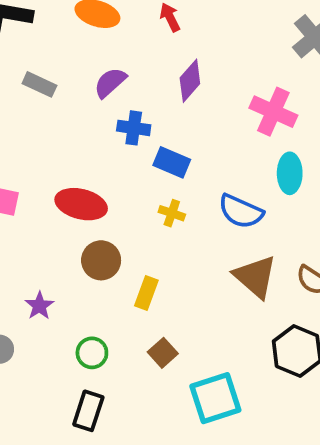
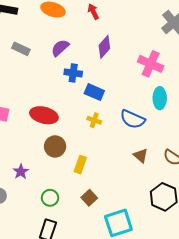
brown triangle: (255, 277) -> (141, 156), size x0.6

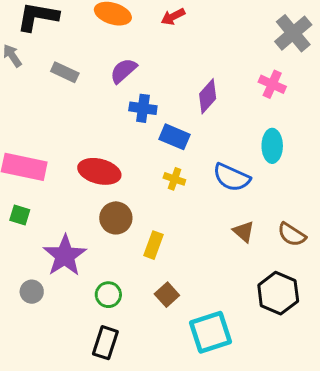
red arrow: (93, 12) -> (173, 17), turned -91
purple diamond: (104, 47) -> (208, 96), moved
pink cross: (151, 64) -> (272, 84), moved, size x0.7
purple star: (21, 172) -> (65, 256), size x1.8

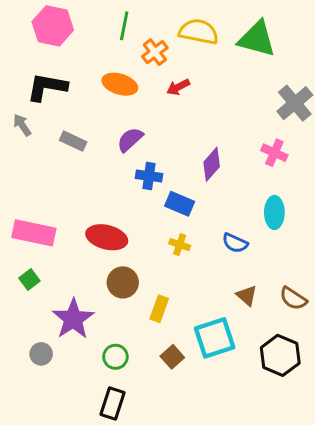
blue semicircle: (232, 177) -> (235, 243), size x0.7
green square: (20, 215) -> (29, 280), turned 36
cyan square: (211, 332) -> (215, 338), moved

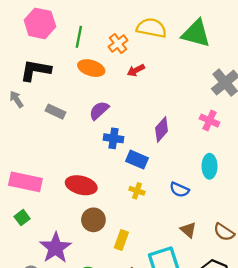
green line: (124, 26) -> (79, 37), moved

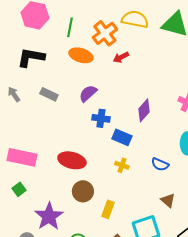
orange cross: (118, 44) -> (105, 33), size x1.4
gray arrow: (16, 99) -> (14, 94), moved

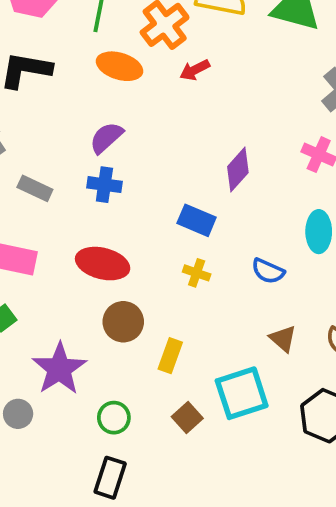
purple semicircle: (88, 93) -> (106, 138), moved
gray rectangle: (49, 94) -> (35, 188), moved
blue cross: (101, 118) -> (104, 185), moved

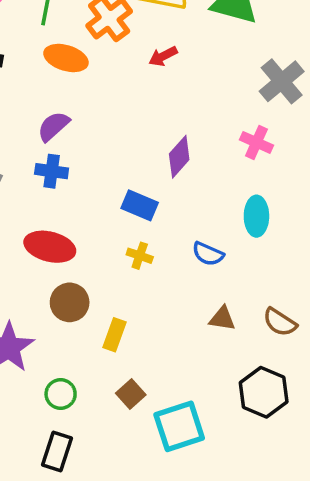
red arrow: (195, 70) -> (163, 56), moved
brown triangle: (283, 339) -> (222, 319), turned -32
cyan square: (242, 393) -> (179, 426), moved

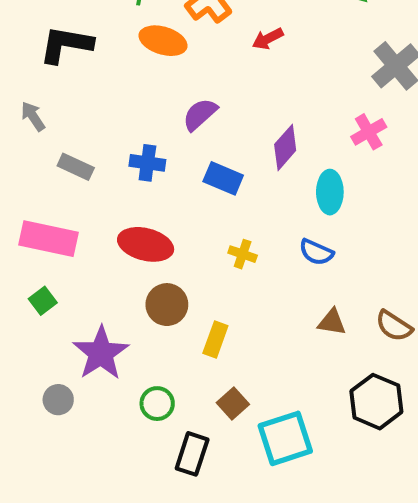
purple semicircle: (53, 126) -> (200, 114), moved
pink cross: (256, 142) -> (369, 132), turned 36
blue rectangle: (140, 205) -> (223, 178), moved
cyan ellipse: (256, 216) -> (330, 192), moved
black rectangle: (57, 452) -> (192, 454), moved

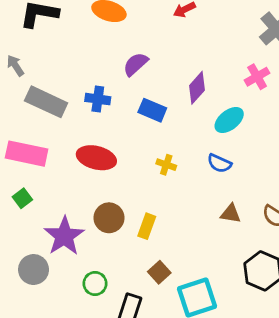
gray rectangle: (76, 167) -> (46, 102), size x1.6
cyan ellipse: (330, 192) -> (229, 120), turned 52
brown circle: (167, 305) -> (109, 218), moved
gray circle: (58, 400) -> (34, 270), size x1.4
green circle: (157, 404) -> (95, 283), moved

